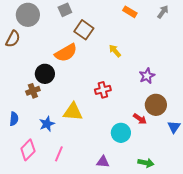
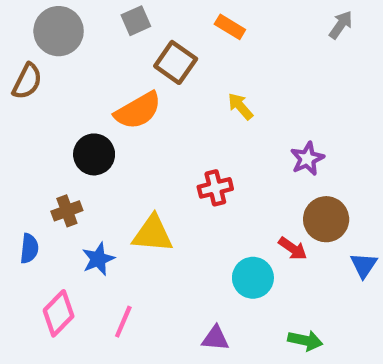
orange rectangle: (130, 12) -> (230, 27), moved
brown cross: (33, 91) -> (67, 211), moved

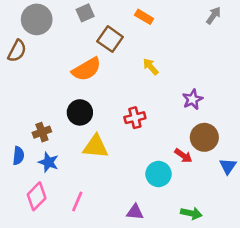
black circle: (94, 154) -> (80, 112), moved
blue star: (98, 259) -> (48, 162), moved, turned -30

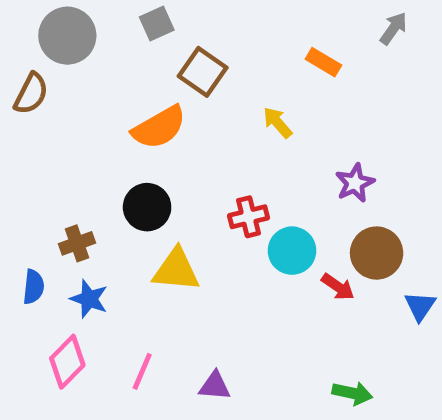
orange rectangle: (144, 17) -> (323, 62), moved
cyan circle: (159, 174) -> (292, 251), moved
purple triangle: (135, 212) -> (215, 386), moved

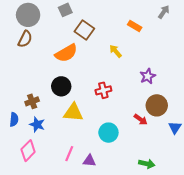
brown semicircle: (31, 94) -> (25, 39), moved
cyan circle: (292, 251) -> (108, 133), moved
pink line: (142, 371) -> (69, 154), moved

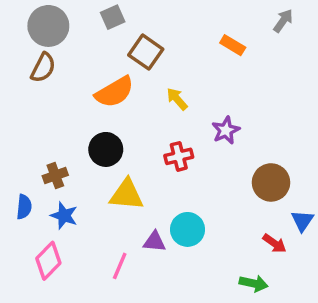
yellow arrow: (116, 51) -> (177, 99), moved
purple star: (148, 76) -> (226, 130), moved
red arrow: (141, 119) -> (274, 243), moved
purple triangle: (89, 161) -> (154, 242), moved

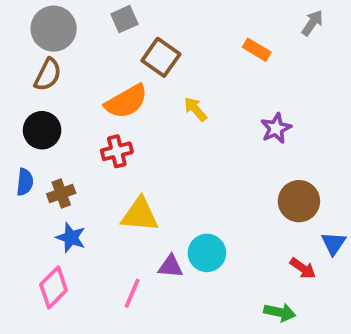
purple star: (226, 130) -> (276, 128), moved
black circle: (106, 149) -> (42, 130), moved
red cross: (179, 156) -> (117, 151), moved
blue semicircle: (24, 207) -> (25, 182), moved

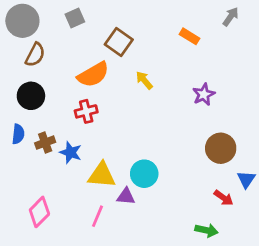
gray square: (124, 19) -> (75, 18), moved
gray circle: (54, 29) -> (22, 21), moved
yellow triangle: (140, 215) -> (102, 175), moved
blue star: (71, 238) -> (71, 152), moved
cyan circle: (207, 253) -> (144, 174), moved

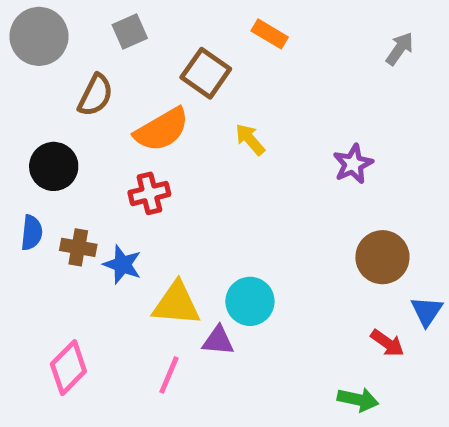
gray arrow: (231, 17) -> (400, 49), moved
orange rectangle: (190, 36) -> (270, 34), moved
brown semicircle: (35, 55) -> (95, 95), moved
brown cross: (45, 143) -> (78, 247), turned 30

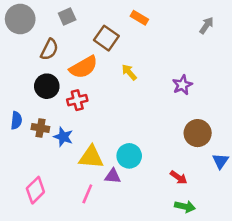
black circle: (54, 166) -> (47, 86), moved
red arrow: (387, 343) -> (179, 177), moved

